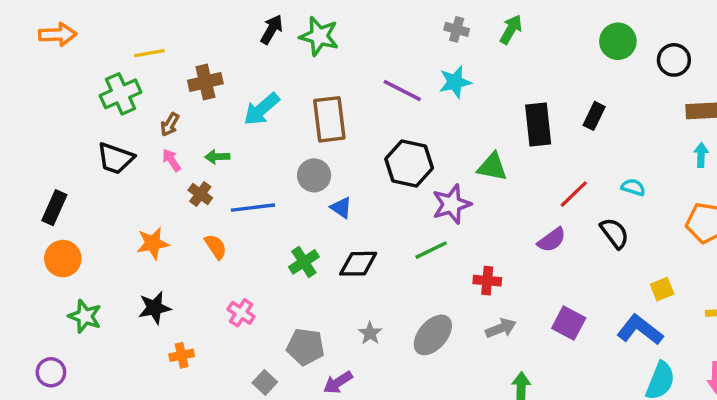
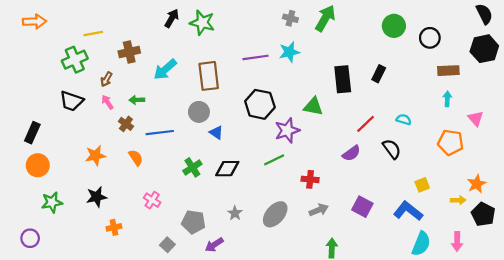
green arrow: (511, 29) -> (325, 18), size x1.4
purple line: (402, 90) -> (256, 57), turned -35
green star: (85, 316) -> (52, 202), turned -30

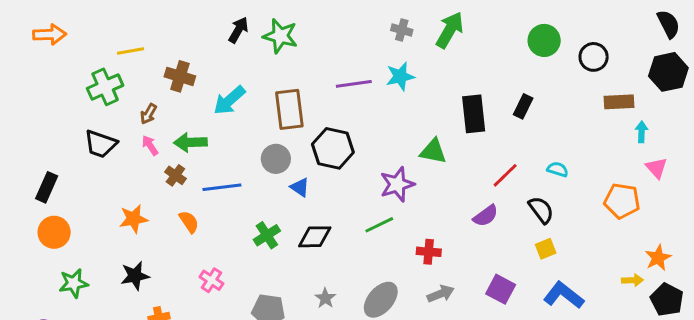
brown cross: (129, 52) -> (180, 76), turned 30
cyan arrow: (447, 99) -> (641, 132), moved
green arrow: (137, 100) -> (190, 142), size x1.5
black hexagon: (260, 104) -> (333, 148), moved
yellow square: (422, 185) -> (546, 249), moved

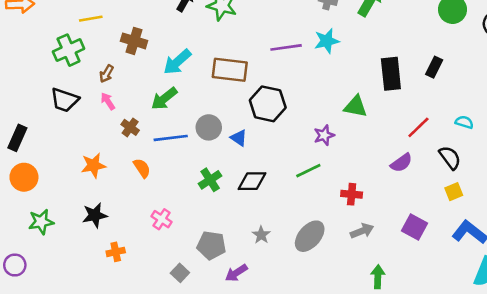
brown rectangle: (289, 109) -> (230, 70), turned -76
green arrow: (190, 142) -> (164, 99), moved, turned -36
gray circle: (276, 159) -> (209, 127), moved
purple star: (397, 184) -> (324, 135), size x0.7

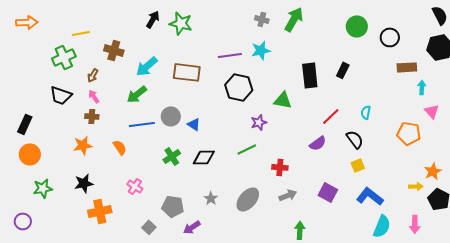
black hexagon: (268, 104) -> (239, 87), moved
cyan semicircle: (464, 122) -> (366, 112), turned -96
brown cross: (130, 127) -> (92, 116), moved, turned -32
orange cross: (116, 252) -> (100, 211), size x1.6

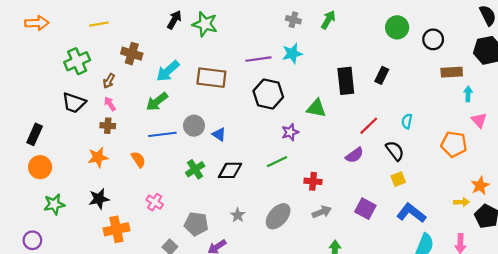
green arrow: (294, 19) -> (328, 20), size x0.7
yellow line: (81, 33) -> (99, 24), moved

